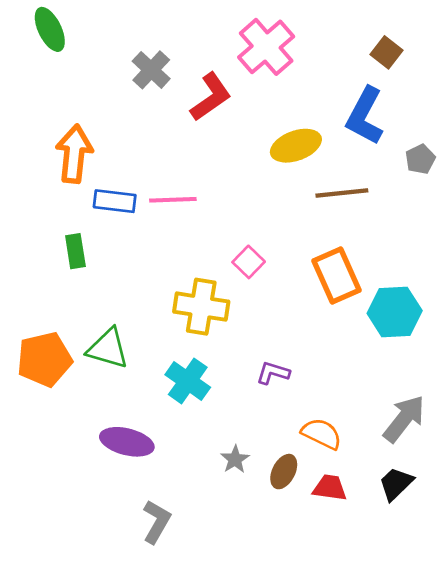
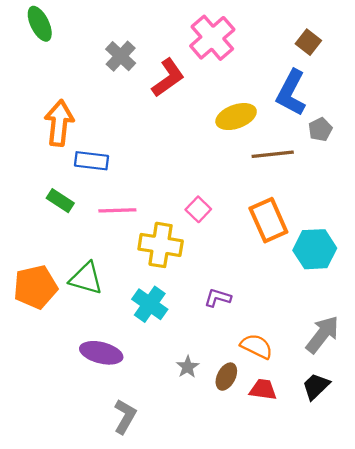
gray pentagon: (420, 159) -> (320, 129), moved
pink line: (173, 200) -> (117, 210), moved
green rectangle: (75, 251) -> (60, 201), turned -48

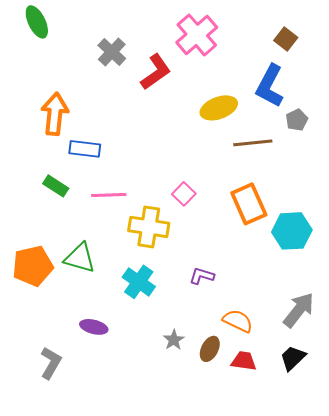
purple ellipse: (101, 353) -> (94, 327), size x0.7
gray L-shape: (125, 416) -> (51, 363), moved

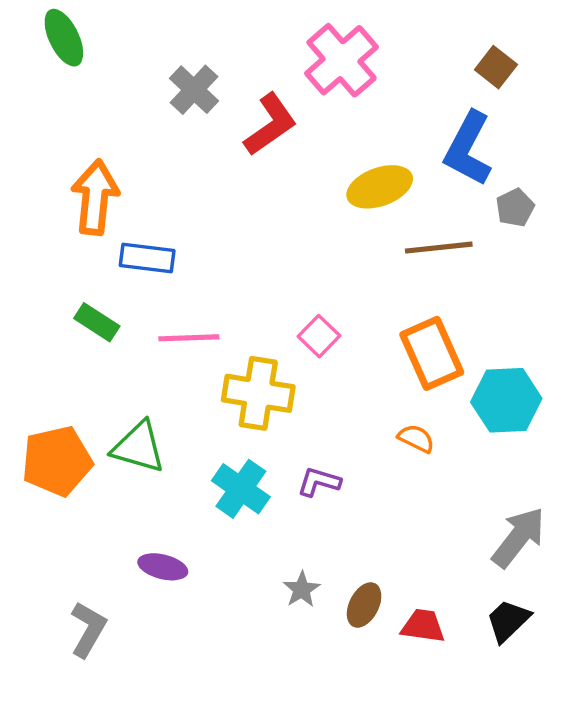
purple L-shape: (202, 276) -> (319, 482), moved
orange semicircle: (238, 321) -> (416, 438), moved, size x0.7

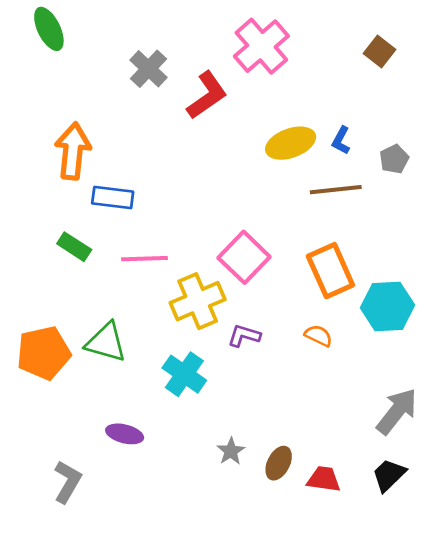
blue L-shape: (468, 149) -> (341, 140), moved, size x0.5
pink square: (319, 336) -> (244, 257), size x1.6
yellow cross: (258, 393) -> (198, 301), turned -32
purple L-shape: (319, 482) -> (244, 336), moved

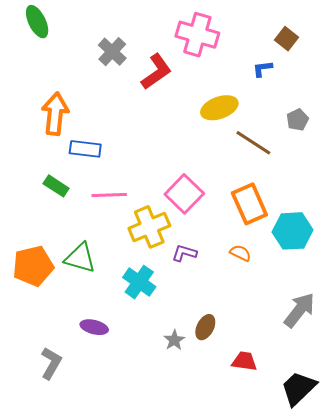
pink cross: (261, 46) -> (197, 35), turned -33
blue L-shape: (341, 140) -> (262, 69), moved, turned 55
brown line: (336, 190) -> (253, 143), turned 39
brown ellipse: (279, 463) -> (205, 327), moved
black trapezoid: (389, 475) -> (299, 388), moved, size x1.4

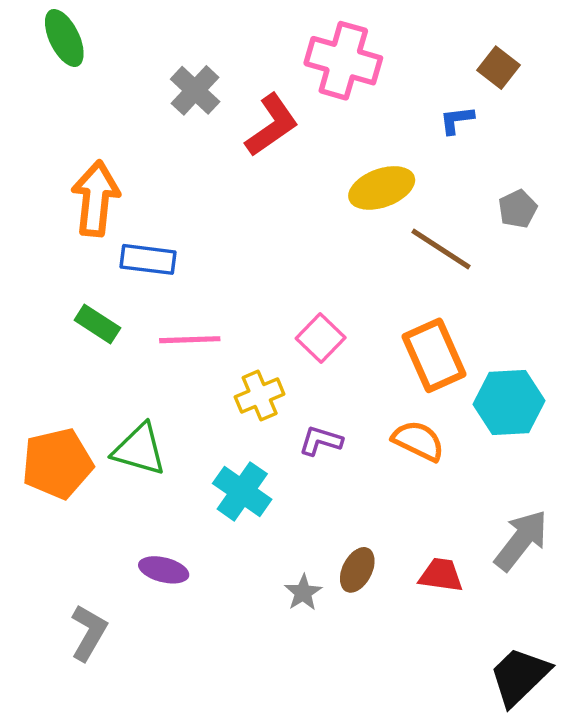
pink square: (184, 194) -> (321, 338), size x0.7
yellow cross: (149, 227) -> (260, 395), size x0.7
orange semicircle: (240, 253) -> (418, 441), size x1.4
red trapezoid: (244, 361) -> (441, 575), moved

